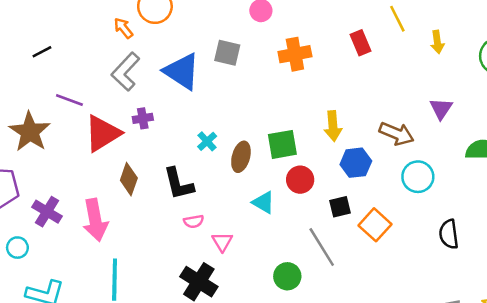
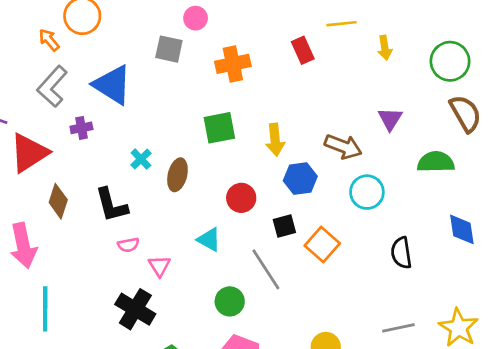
yellow line: (397, 19) -> (342, 24), turned -68
gray square: (227, 53) -> (169, 49), moved
purple cross: (143, 118) -> (81, 128), moved
green square: (282, 144) -> (219, 128), moved
cyan triangle: (263, 202) -> (209, 240), moved

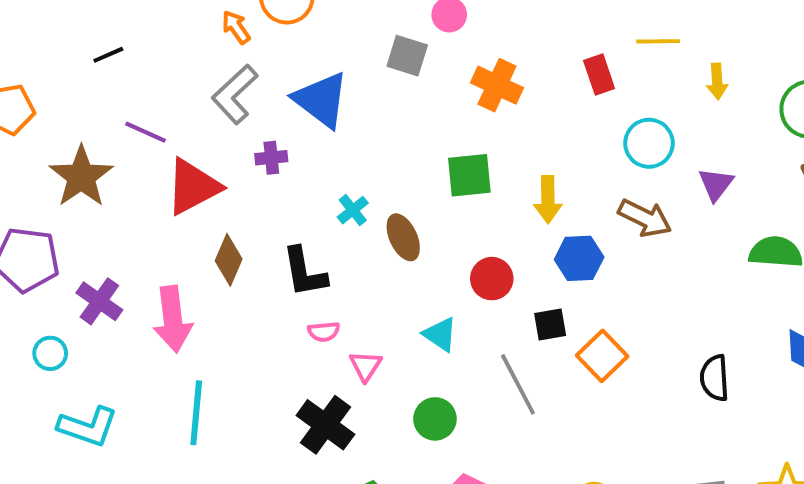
orange cross: (233, 64) -> (497, 85), turned 32
brown ellipse: (177, 175) -> (403, 237), turned -44
cyan circle: (367, 192) -> (649, 143), moved
green circle: (230, 301) -> (435, 419), moved

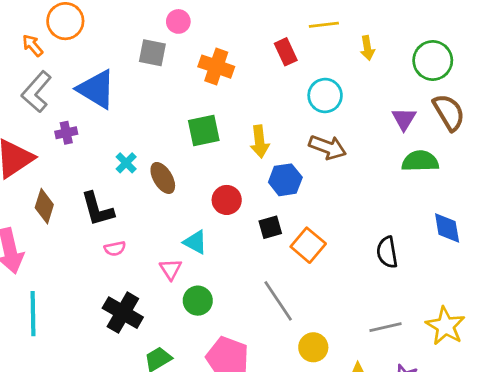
purple triangle: (716, 184) -> (404, 119), moved
pink triangle: (366, 366) -> (171, 269), moved
gray line: (518, 384) -> (278, 301), moved

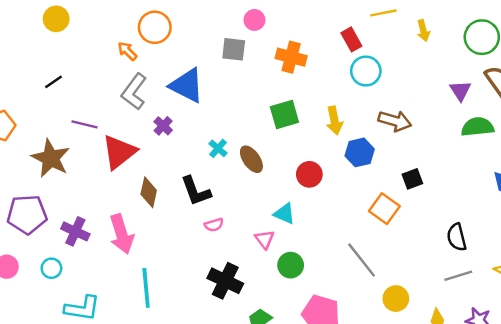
cyan circle: (325, 96) -> (366, 71), moved
purple cross: (66, 133) -> (163, 126), turned -30
black square: (270, 227) -> (412, 179), moved
black semicircle: (387, 252) -> (457, 237), moved

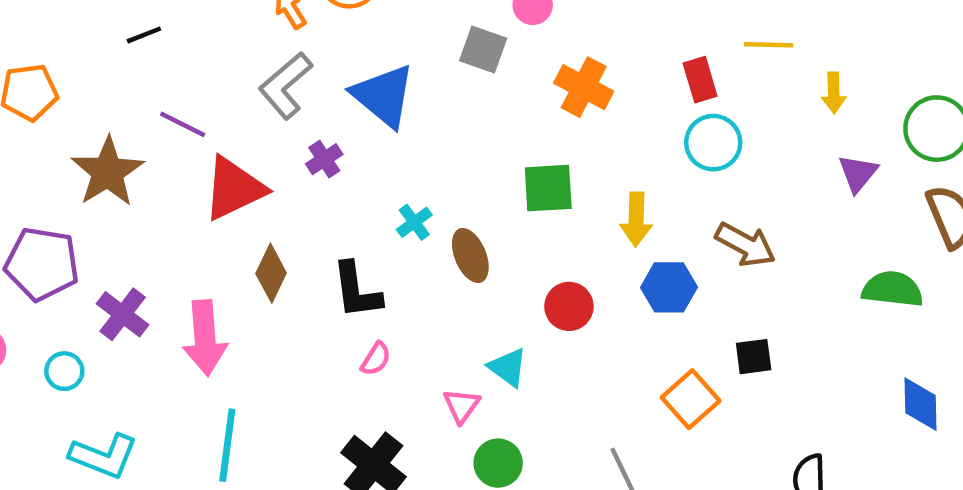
purple triangle: (460, 91) -> (858, 173), moved
pink semicircle: (214, 225) -> (376, 359), turned -54

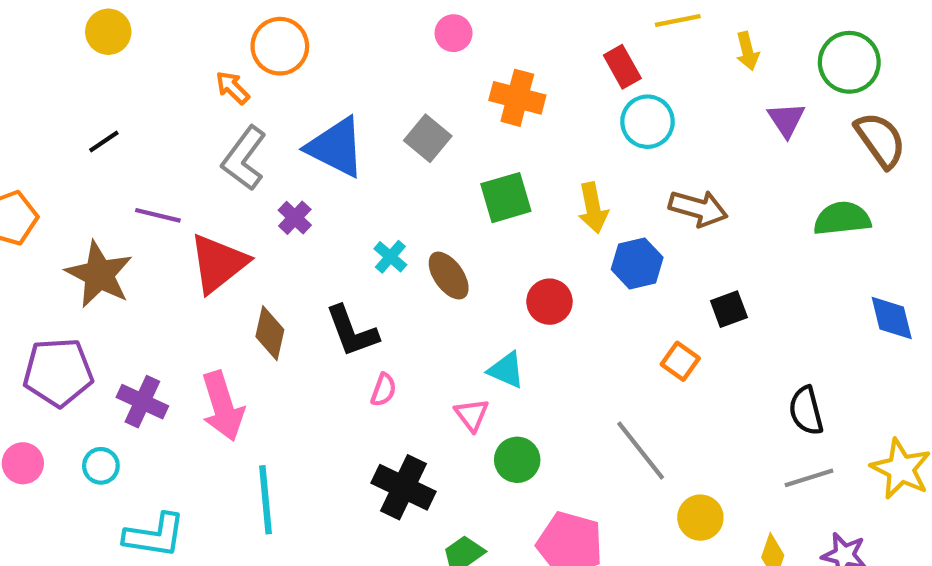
gray square: (483, 49) -> (428, 138), moved, turned 33
orange square: (691, 399) -> (680, 361), size x0.7

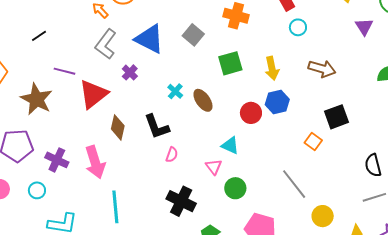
cyan circle: (647, 122) -> (298, 27), size x0.7
blue hexagon: (637, 263) -> (277, 102), moved
black square: (729, 309) -> (336, 117), size x1.4

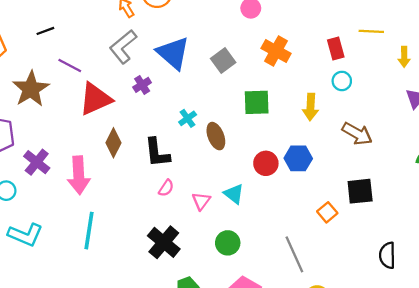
black line: (39, 36) -> (45, 31), moved
yellow arrow: (272, 68) -> (311, 107), moved
pink triangle: (214, 167) -> (201, 201), moved

